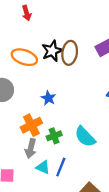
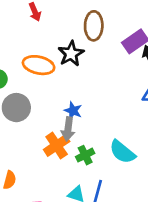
brown ellipse: (70, 53) -> (94, 26), moved
gray arrow: (31, 148) -> (68, 129), moved

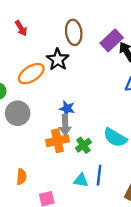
orange ellipse: (39, 65) -> (31, 74), turned -36
orange cross: (57, 146) -> (57, 141), turned 30

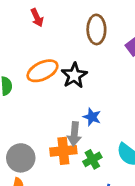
black star: (58, 59) -> (74, 75), moved
blue star: (67, 108) -> (92, 117), moved
gray circle: (18, 113) -> (21, 158), moved

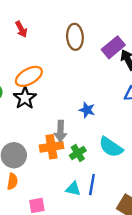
black star: (74, 75) -> (25, 98), moved
blue star: (92, 117) -> (87, 110), moved

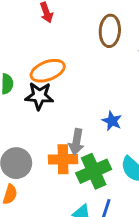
black star: (25, 98) -> (39, 96), turned 30
green cross: (78, 153) -> (94, 171), size x1.6

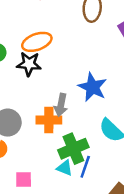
blue star: (112, 121) -> (93, 87), size x1.6
green cross: (94, 171) -> (73, 149), moved

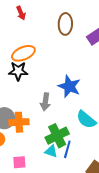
orange cross: (49, 120) -> (19, 122), moved

